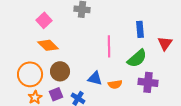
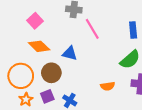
pink line: (109, 46) -> (92, 29), moved, turned -30
blue triangle: (95, 78) -> (70, 53), moved

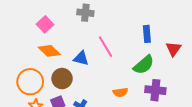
pink line: (92, 29) -> (106, 47), moved

